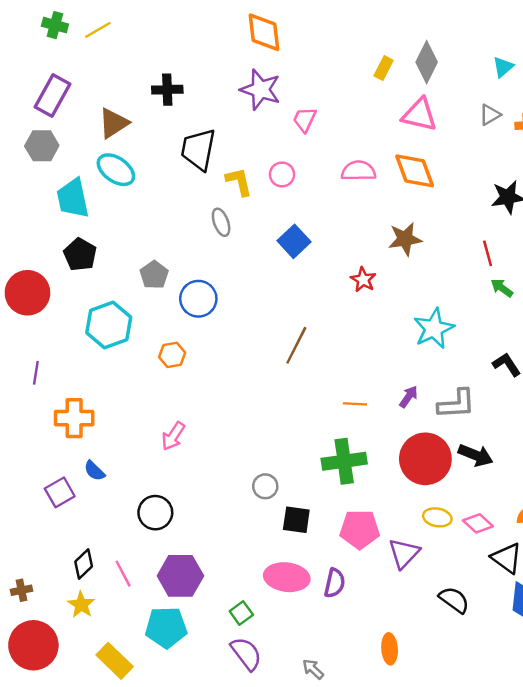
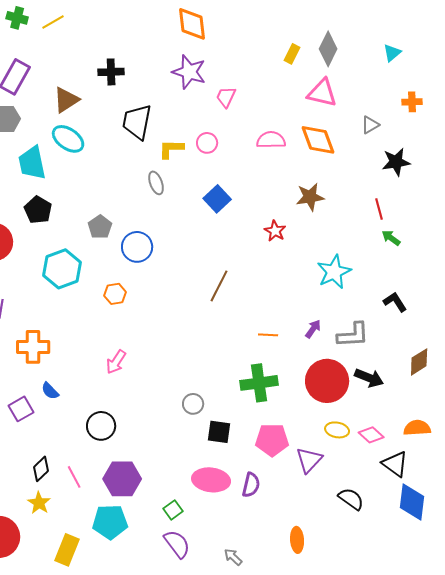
gray triangle: (490, 115) -> (370, 125), moved
yellow L-shape: (239, 182) -> (171, 149), turned -76
yellow rectangle: (115, 661) -> (67, 550), turned 68

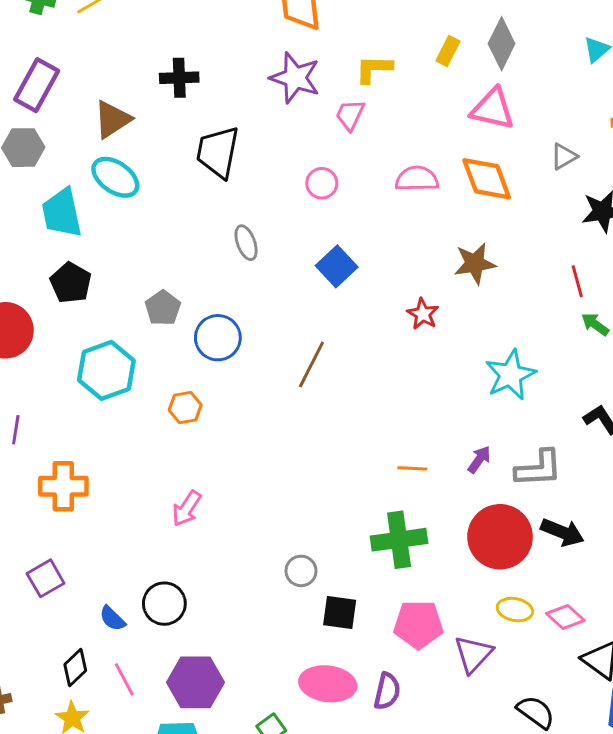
yellow L-shape: (171, 149) -> (374, 69), moved
brown line: (219, 286) -> (311, 364), moved
blue semicircle: (50, 391) -> (112, 618), moved

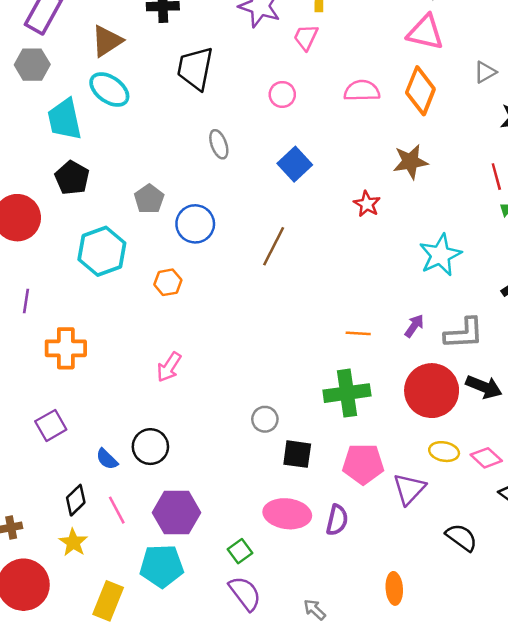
orange diamond: (487, 179) -> (420, 91), turned 42

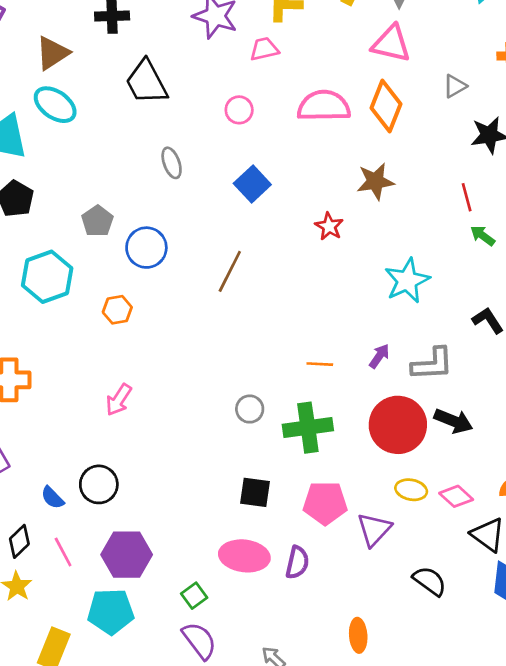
pink trapezoid: (306, 37) -> (264, 49), turned 52
black trapezoid: (195, 68) -> (146, 82), turned -39
pink semicircle: (362, 91) -> (324, 106), size x1.4
gray circle: (265, 419) -> (250, 409), moved

